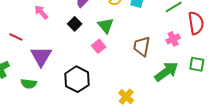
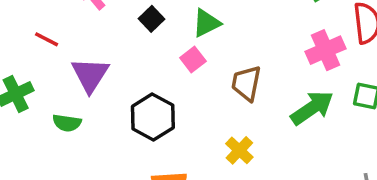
green triangle: (106, 26) -> (206, 23), turned 42
pink cross: (173, 39) -> (326, 50), size x1.5
brown trapezoid: (142, 46) -> (246, 83), moved

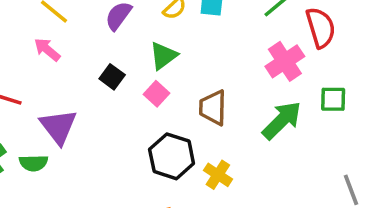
black square: (151, 19) -> (112, 77), moved
black hexagon: (153, 117) -> (172, 156), moved
green semicircle: (67, 123) -> (34, 163), moved

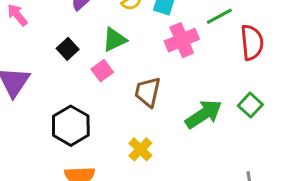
pink cross: (285, 61) -> (182, 40), moved
green square: (333, 99) -> (250, 105), turned 30
black hexagon: (172, 156) -> (71, 126), moved

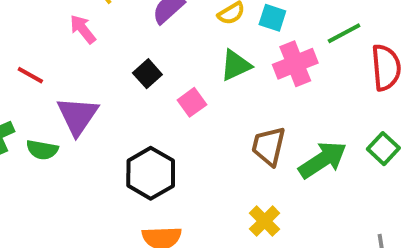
green triangle: (114, 40) -> (236, 65), moved
brown trapezoid: (148, 92) -> (269, 146), moved
yellow cross: (140, 149) -> (265, 221), moved

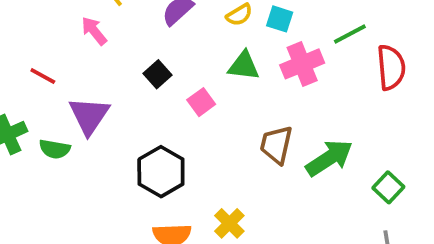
green triangle: (236, 65) -> (244, 66), turned 32
green square: (383, 149) -> (388, 187), moved
yellow cross: (265, 221) -> (229, 223), moved

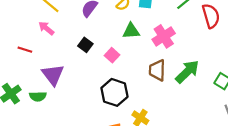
pink cross: (302, 64) -> (164, 36), moved
red line: (43, 76) -> (25, 50), moved
black hexagon: (161, 172) -> (114, 92), moved

